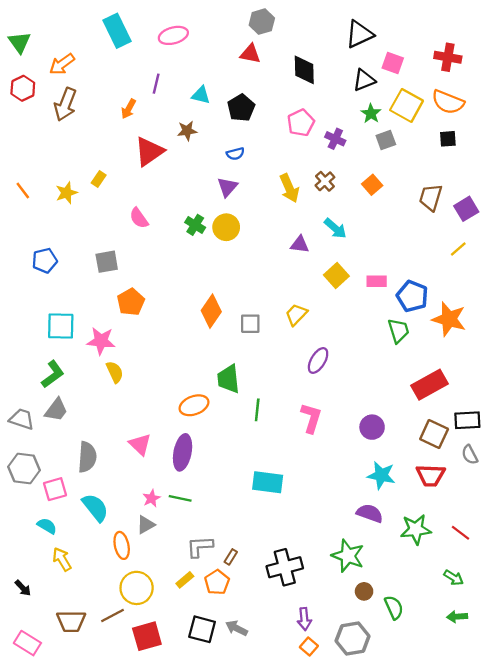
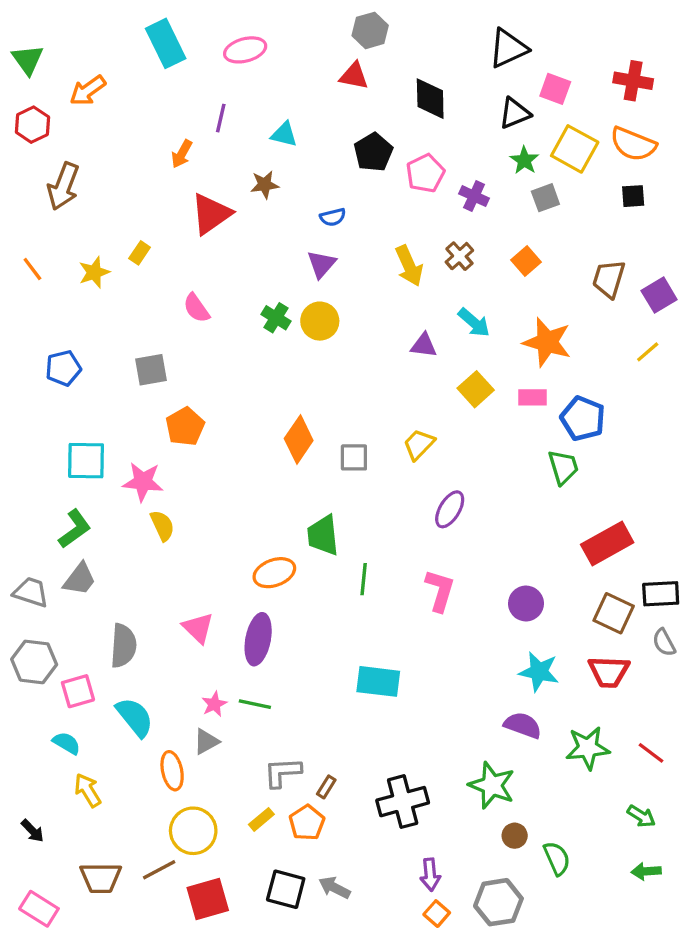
brown arrow: (65, 104) -> (63, 186), moved
black pentagon: (241, 108) -> (373, 152), moved
orange star: (449, 319) -> (547, 342), moved

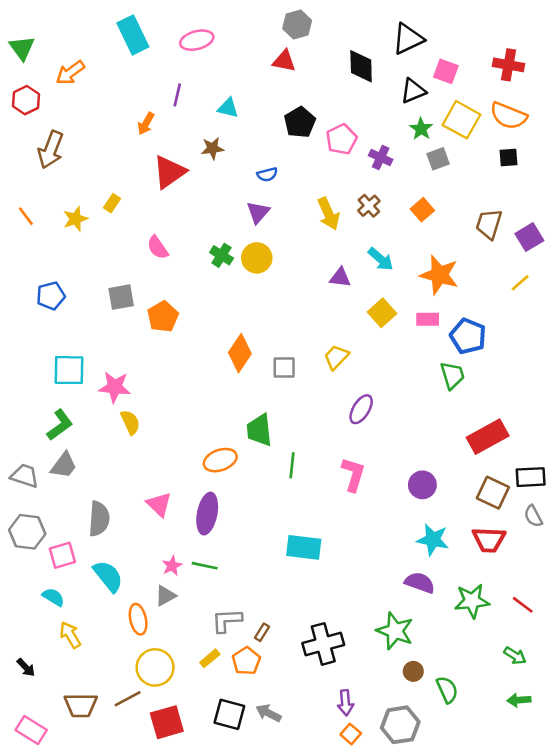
black diamond: (430, 99) -> (361, 66), moved
orange pentagon: (185, 427) -> (163, 317), moved

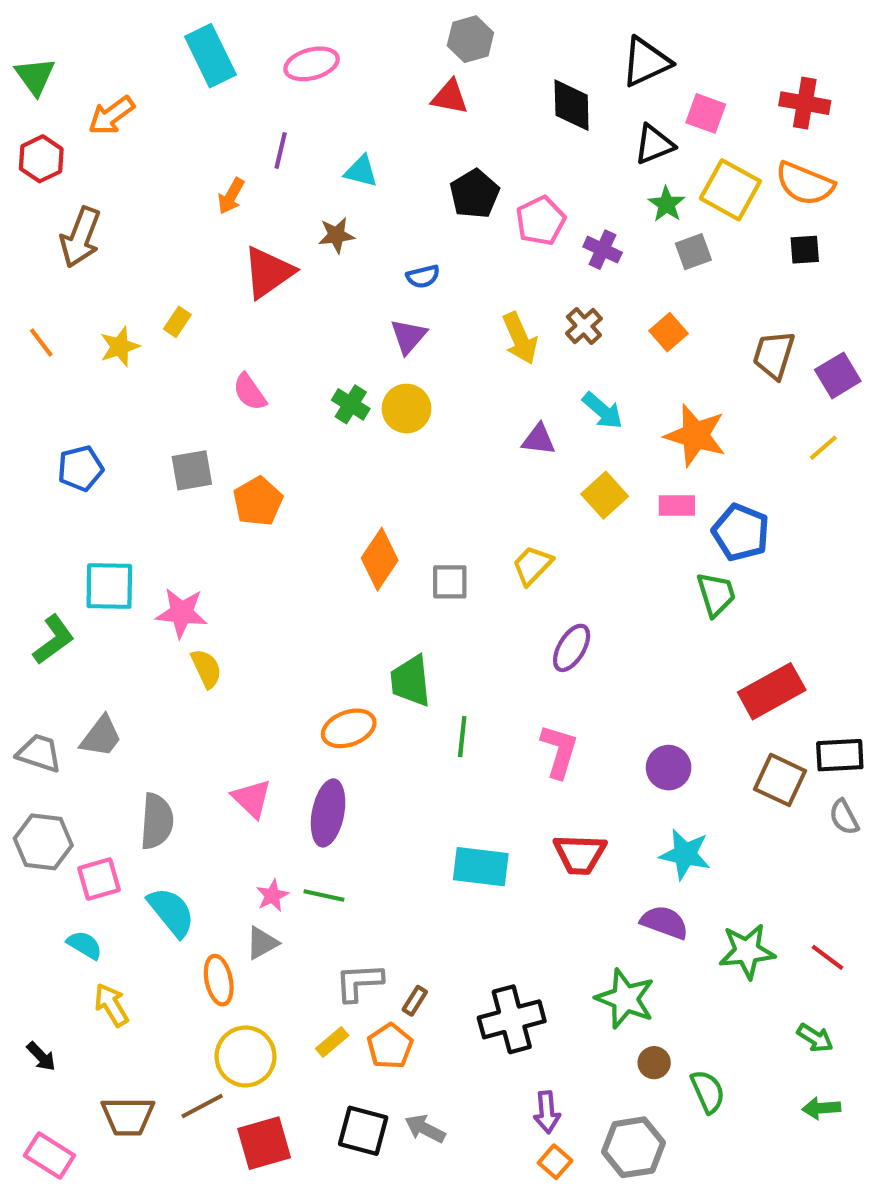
green L-shape: (60, 425) -> (54, 640), moved
red trapezoid: (489, 540) -> (580, 854), moved

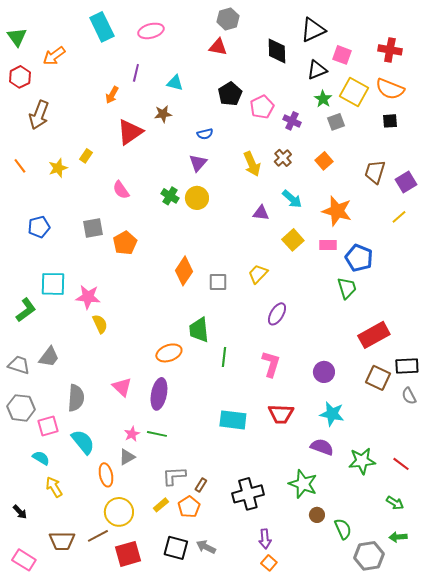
gray hexagon: (633, 1147) -> (369, 556), moved

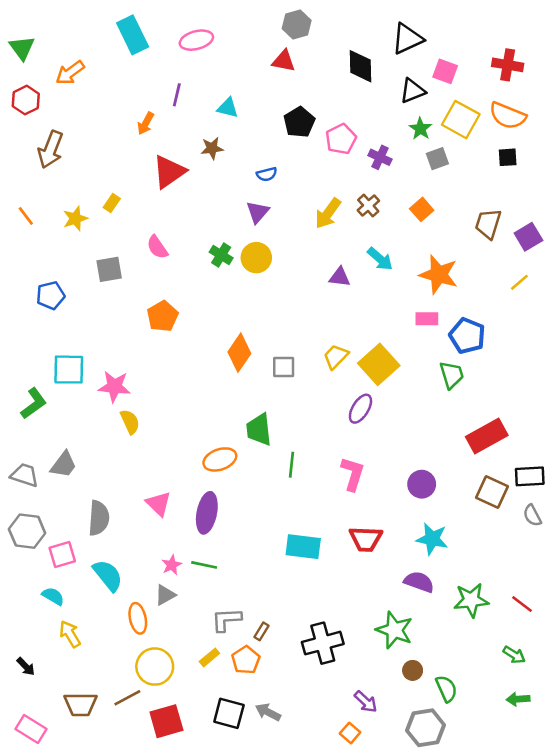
yellow arrow: (252, 164) -> (328, 213), turned 60
gray square: (93, 228) -> (109, 269), moved
yellow square: (293, 240) -> (379, 364), moved, size x1.4
purple arrow: (265, 539) -> (366, 702), moved, turned -42
gray hexagon: (369, 556) -> (426, 728), moved

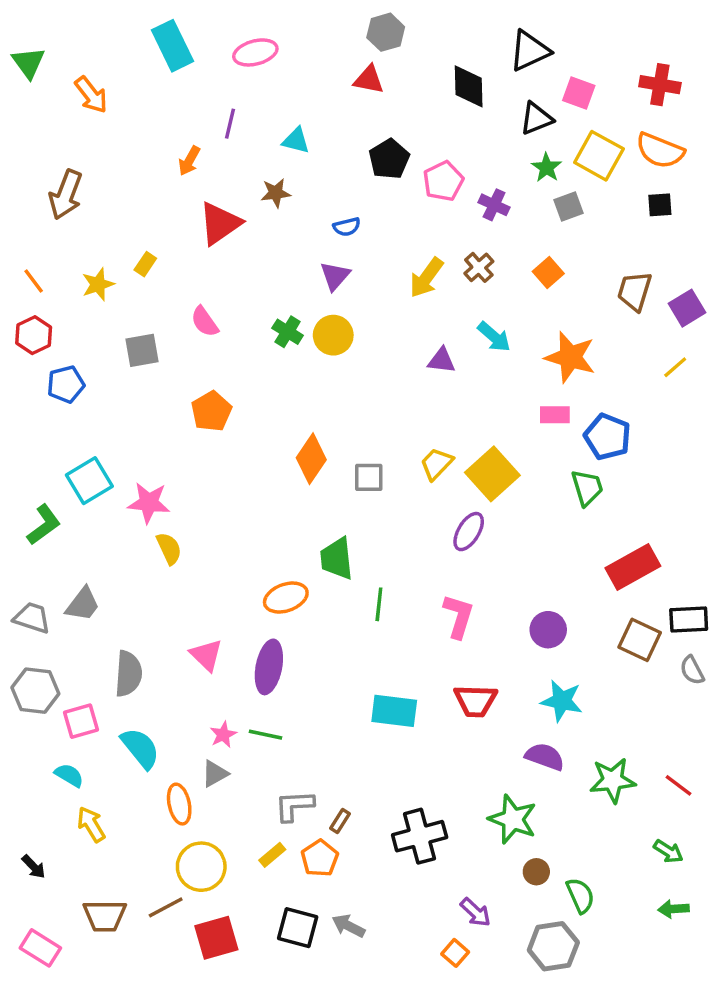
orange arrow: (70, 73) -> (91, 95), turned -92
red hexagon: (26, 100) -> (34, 335), moved
cyan square: (69, 370) -> (89, 481), turned -32

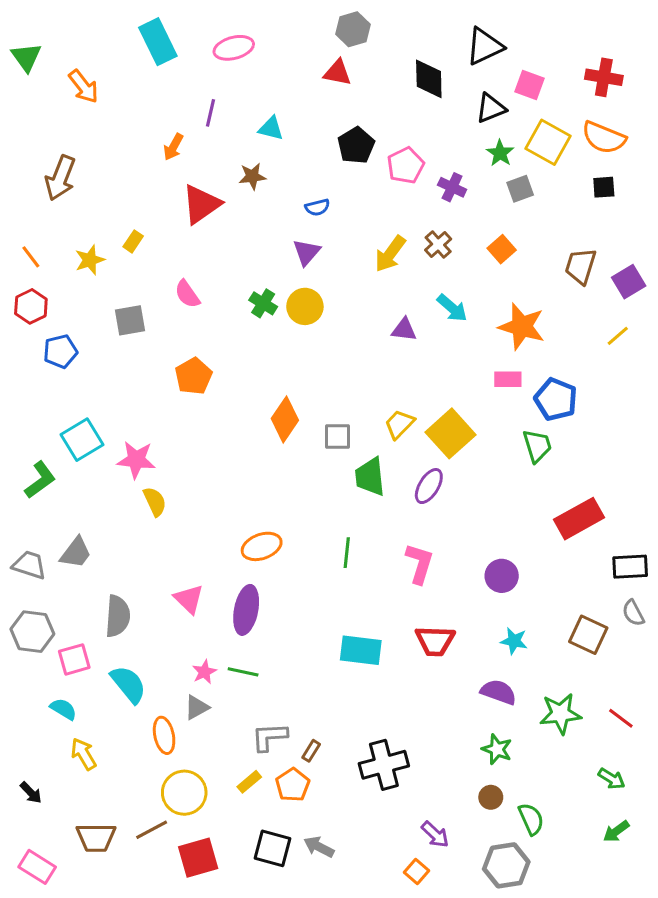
green trapezoid: (337, 559) -> (370, 477), moved
brown square: (640, 640) -> (588, 635), moved
cyan star: (562, 701) -> (514, 641), size x0.7
green star: (513, 819) -> (497, 749), moved, size x0.7
green arrow: (673, 909) -> (616, 831), turned -32

